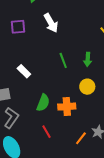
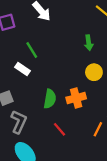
green line: (63, 60) -> (32, 50), moved

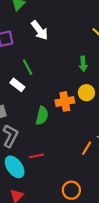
orange cross: (76, 98) -> (65, 101), moved
red line: (60, 129) -> (36, 156), moved, turned -64

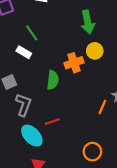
green arrow: (83, 64) -> (88, 22), size x1.5

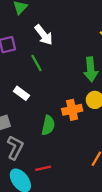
green line: (32, 33) -> (37, 63), moved

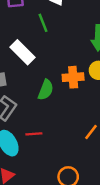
white rectangle: (21, 93) -> (23, 52), size x1.5

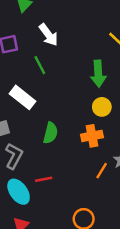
orange cross: (73, 77) -> (92, 136), moved

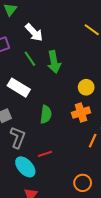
green arrow: (98, 74) -> (54, 62), moved

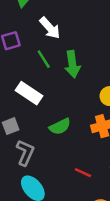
green semicircle: (46, 114) -> (60, 127), turned 54
red line: (45, 154) -> (83, 173), moved, turned 40

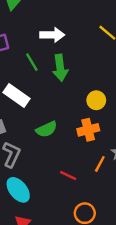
white arrow: (50, 28) -> (52, 35), moved, turned -50

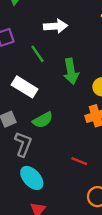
green arrow: (60, 68) -> (71, 71), moved
green semicircle: (47, 129) -> (43, 120), moved

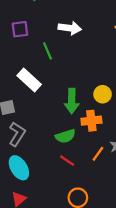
green arrow: (71, 71) -> (72, 101), moved
green semicircle: (43, 120) -> (65, 136), moved

